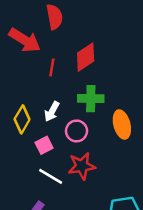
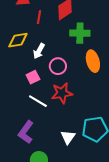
green cross: (91, 99) -> (80, 33), moved
yellow diamond: (22, 119) -> (18, 40), moved, turned 50

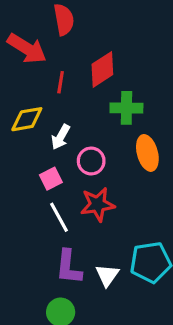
white line: (38, 101) -> (59, 217), turned 30
purple L-shape: (26, 132) -> (69, 267), moved, turned -30

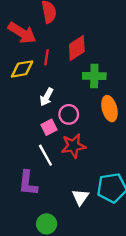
yellow diamond: (27, 119) -> (22, 69), moved
pink square: (51, 179) -> (49, 127), moved
purple L-shape: (69, 267) -> (28, 183), moved

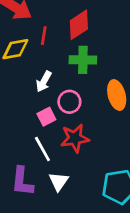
green cross: (94, 76) -> (83, 60), moved
white triangle: (80, 197) -> (59, 181), moved

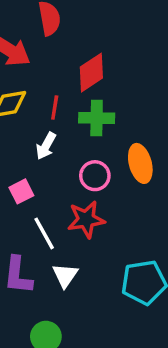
red line: (44, 36) -> (55, 108), moved
pink circle: (69, 102) -> (95, 176), moved
pink square: (46, 117) -> (21, 191), moved

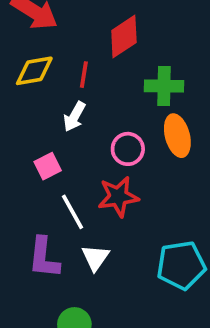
green cross: (97, 118) -> (164, 86), moved

